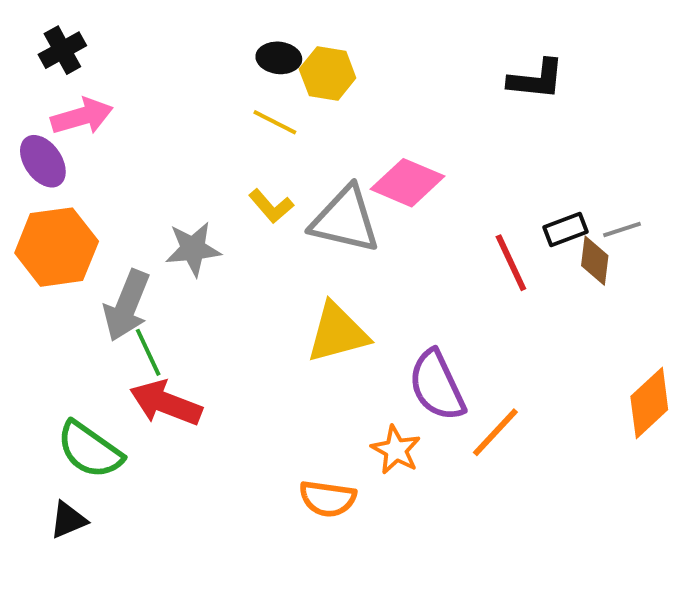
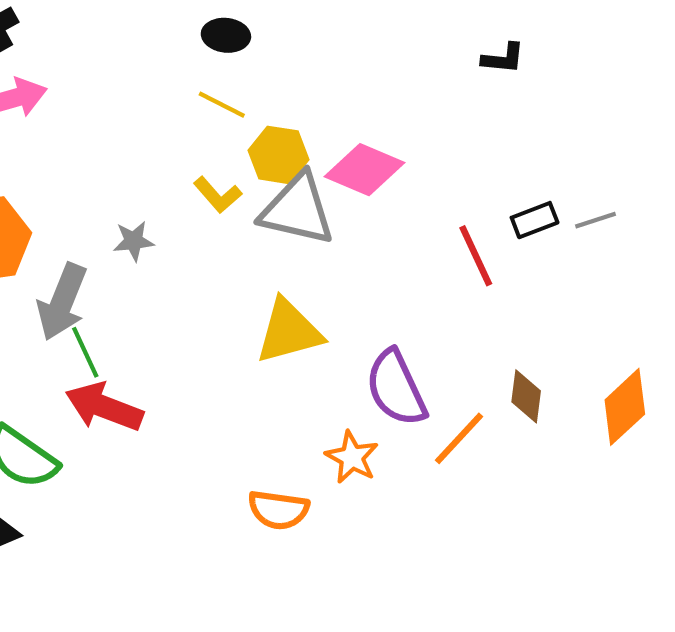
yellow hexagon: (328, 73) -> (278, 155), moved
black L-shape: (536, 79) -> (503, 58), size x0.7
gray star: (193, 249) -> (134, 241), size x0.7
brown diamond: (595, 261) -> (526, 396), moved

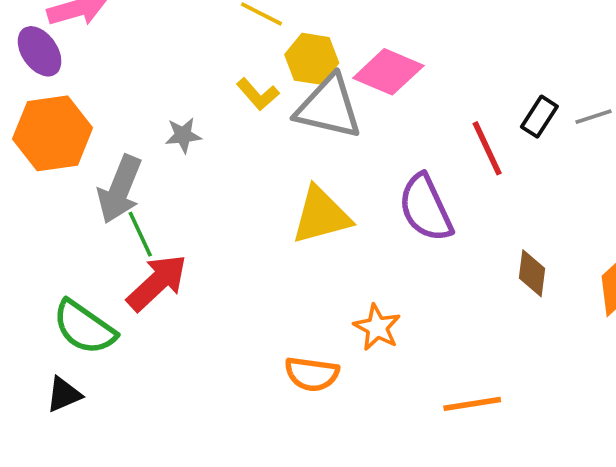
black rectangle: (535, 220) -> (539, 117), turned -36
purple semicircle: (396, 388) -> (426, 208), moved
red arrow: (104, 407) -> (157, 283), turned 116
orange line: (459, 438) -> (472, 404), moved, turned 38

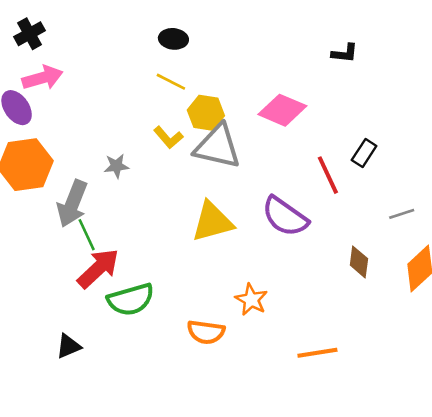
pink diamond: (388, 72) -> (282, 110), moved
gray line: (593, 117) -> (402, 214), moved
purple semicircle: (426, 208) -> (285, 217), turned -30
green semicircle: (84, 327) -> (131, 300), moved, turned -51
black triangle: (64, 394) -> (68, 346), moved

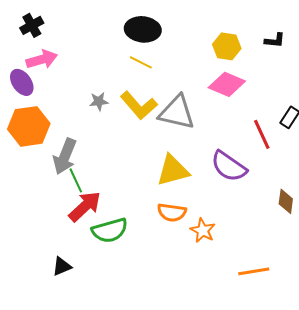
black ellipse: (173, 39) -> (143, 29), size x1.6
yellow hexagon: (206, 113) -> (227, 46), moved
yellow L-shape: (168, 137) -> (139, 105), size x1.6
gray star: (116, 166) -> (99, 101), moved
orange semicircle: (206, 332) -> (172, 212), moved

